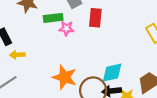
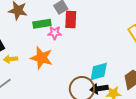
red rectangle: (95, 18) -> (71, 20), moved
orange star: (65, 77) -> (41, 58), moved

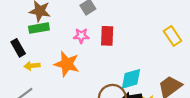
red rectangle: (71, 20) -> (107, 36), moved
green rectangle: (42, 24) -> (39, 28), moved

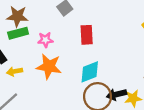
pink star: (81, 36) -> (45, 40), moved
cyan diamond: (131, 79) -> (90, 72), moved

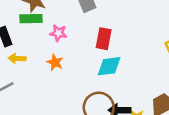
orange star: (49, 66) -> (55, 62), size x0.6
cyan diamond: (90, 72) -> (109, 66), moved

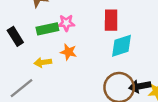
green rectangle: (31, 19) -> (47, 29), moved
yellow arrow: (17, 58) -> (43, 62), moved

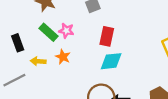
green rectangle: (47, 29) -> (48, 32), turned 42
black rectangle: (15, 36) -> (18, 43), moved

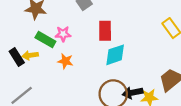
yellow arrow: (38, 61) -> (30, 55), moved

